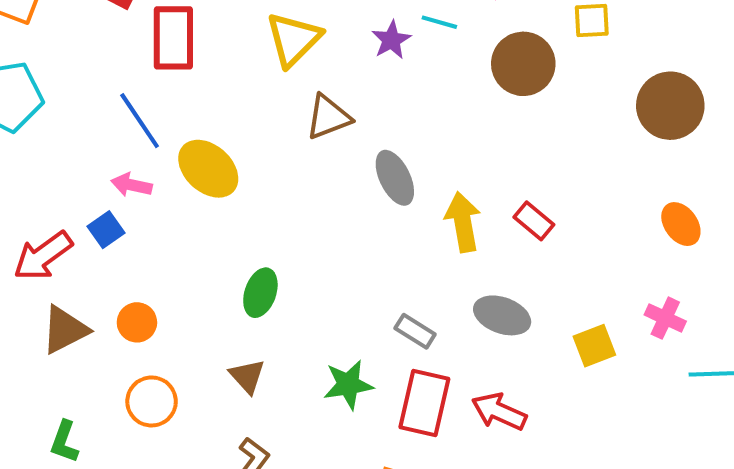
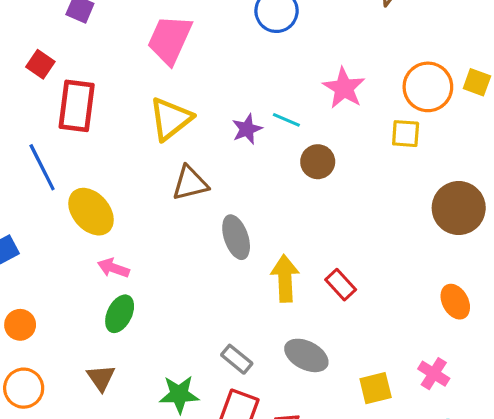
brown circle: (523, 64) -> (318, 162), moved, size x0.7
pink arrow: (131, 185) -> (113, 268), moved

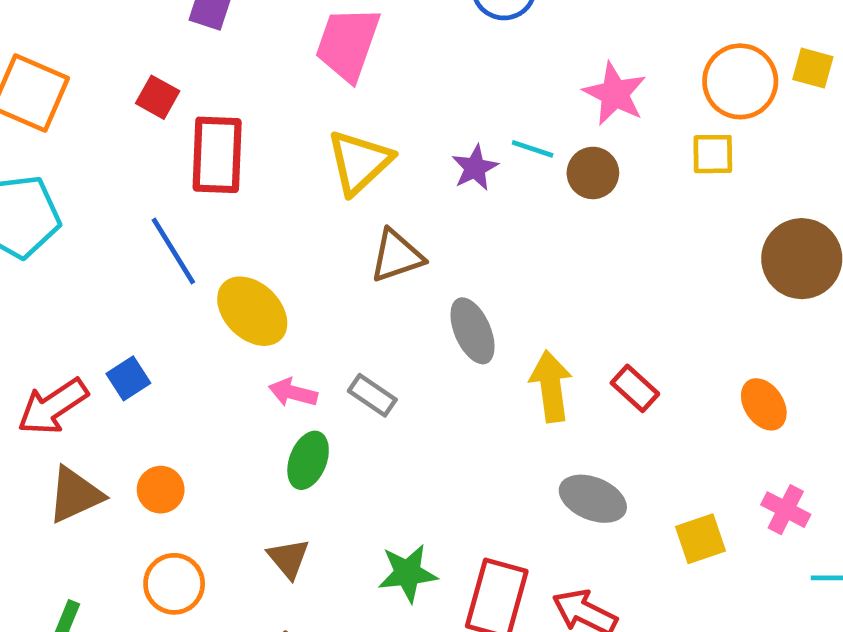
brown circle: (318, 162) -> (593, 173), moved
orange ellipse: (455, 302) -> (764, 404), moved
gray rectangle: (237, 359) -> (372, 395), moved

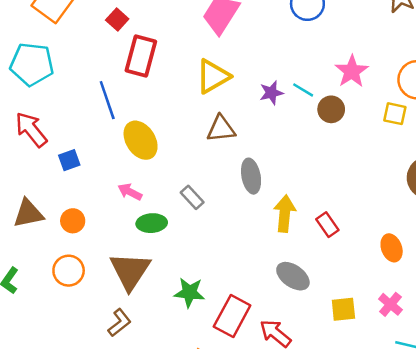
pink arrow: (293, 393) -> (130, 192), moved
red arrow: (53, 406) -> (31, 130), moved, turned 72
green ellipse: (308, 460) -> (152, 223), turned 52
brown triangle: (288, 558) -> (130, 271), size x1.8

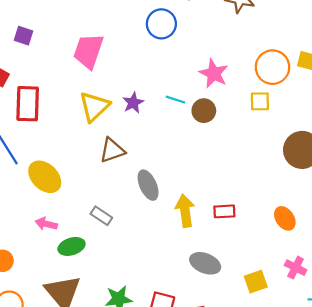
purple star: (271, 93) -> (133, 103), moved
red rectangle: (327, 225) -> (224, 211), turned -45

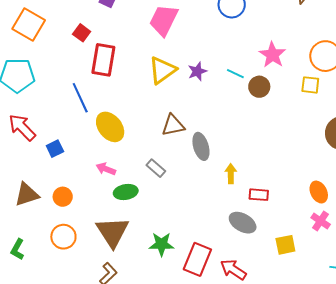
brown triangle: (112, 150) -> (173, 125), moved
yellow arrow: (185, 211) -> (231, 174), size x0.7
red rectangle: (224, 211) -> (259, 195), moved
pink cross: (296, 268) -> (321, 221), moved

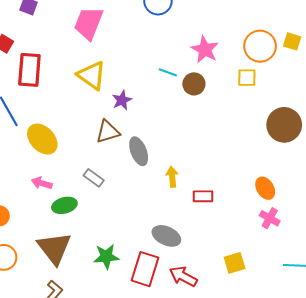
yellow triangle: (162, 70) -> (92, 75), turned -44
purple star: (197, 71) -> (122, 100), moved
gray ellipse: (243, 223) -> (166, 236), moved
yellow square: (285, 245) -> (235, 263), moved

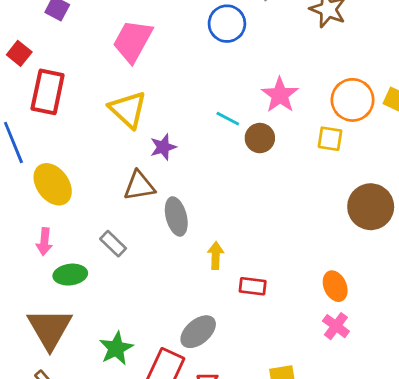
pink arrow: (42, 183) -> (44, 242), turned -108
gray ellipse: (166, 236) -> (198, 332), turned -72
green star: (106, 256) -> (116, 348), turned -30

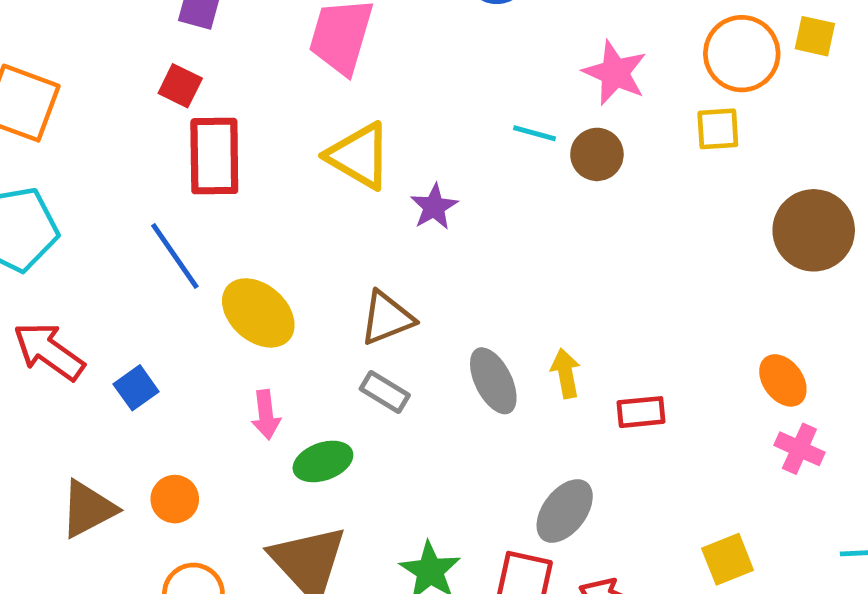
red square: (19, 53) -> (180, 86), moved
brown triangle: (139, 186) -> (387, 318), moved
gray ellipse: (176, 216) -> (493, 381), moved

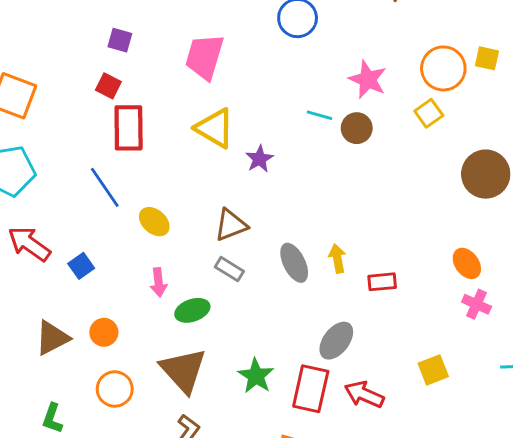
yellow square: (718, 129) -> (429, 113), turned -32
yellow ellipse: (258, 313) -> (154, 222), size x0.7

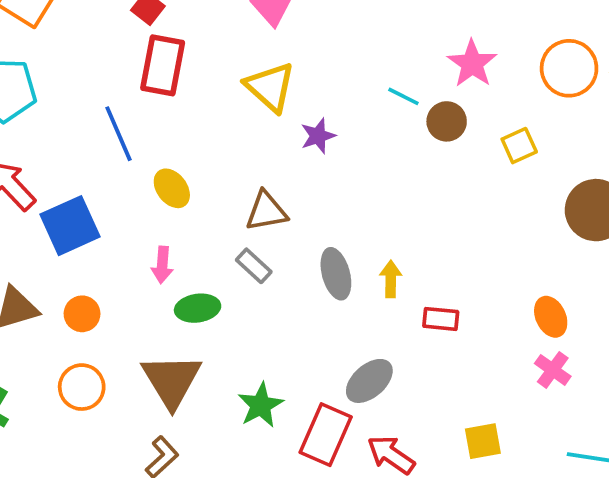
yellow square: (429, 113) -> (519, 146), moved
blue square: (81, 266) -> (70, 226), size x1.8

